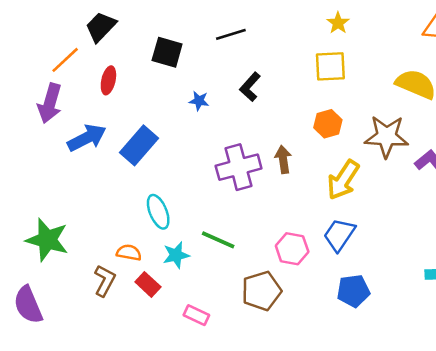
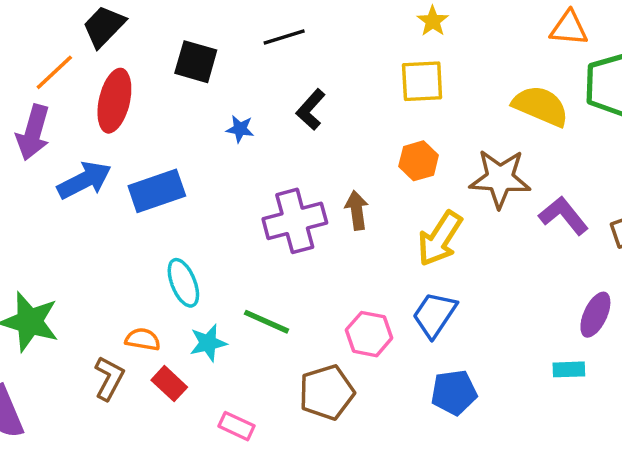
red ellipse: (108, 80) -> (114, 101), size x1.6
blue rectangle: (139, 145) -> (157, 191), turned 30

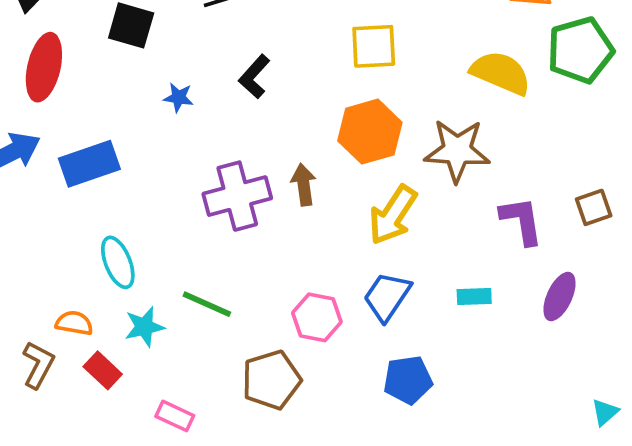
orange hexagon: (419, 161) -> (370, 132), size x1.5
purple L-shape: (564, 216) -> (522, 221), moved, turned 30
cyan rectangle: (569, 369) -> (474, 297), moved

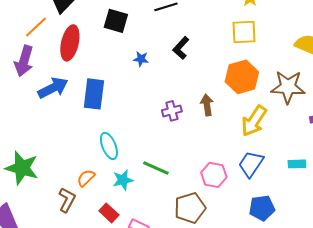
blue rectangle: (89, 164) -> (94, 94), turned -64
purple cross: (237, 196) -> (172, 111), size x0.6
orange semicircle: (74, 323) -> (86, 178), turned -54
red rectangle: (103, 370) -> (109, 213), moved

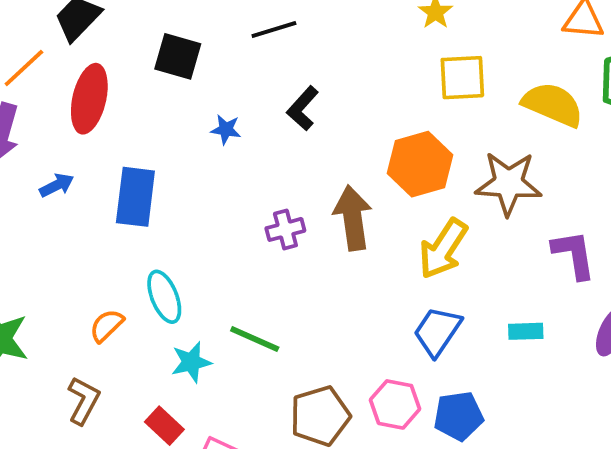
yellow square: (244, 32) -> (462, 78), moved
blue arrow: (53, 88) -> (57, 185), size x0.6
brown arrow: (207, 105) -> (353, 218), size x1.5
pink hexagon: (214, 175) -> (395, 404), moved
orange semicircle: (86, 178) -> (107, 326), moved

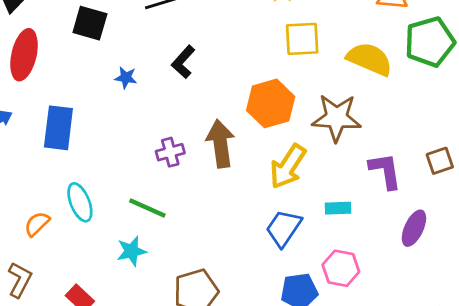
cyan rectangle: (526, 331) -> (338, 208), moved
green line: (255, 339) -> (147, 208), moved
cyan star: (191, 362) -> (132, 251), moved
pink hexagon: (395, 404) -> (341, 268), moved

